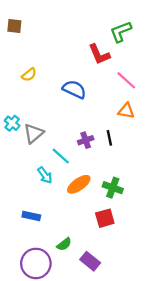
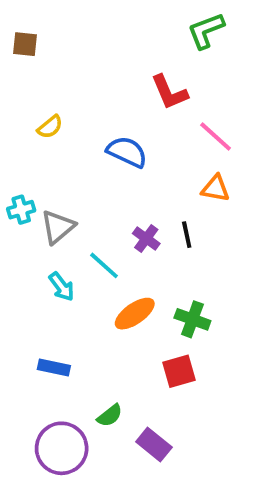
green L-shape: (121, 32) -> (206, 31), moved
cyan cross: (12, 123) -> (21, 210), turned 35
purple cross: (86, 140) -> (146, 238), turned -35
cyan arrow: (45, 175) -> (62, 287), moved

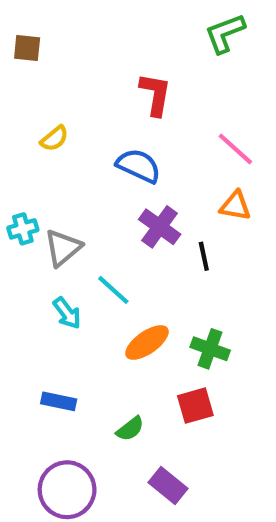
red L-shape: (169, 92) -> (155, 94), moved, turned -147
purple cross: (146, 238) -> (160, 227), moved, size x1.4
green semicircle: (110, 416) -> (130, 429), moved

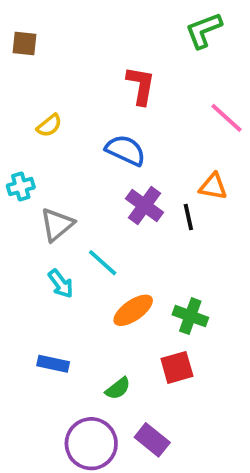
pink line: (235, 149) -> (226, 118), moved
cyan cross: (23, 229) -> (21, 186), moved
black line: (204, 256) -> (188, 217), moved
purple circle: (67, 490) -> (91, 444), moved

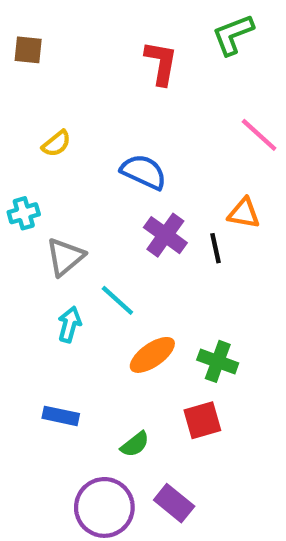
red L-shape: (141, 85) -> (161, 63), moved
cyan arrow: (61, 284) -> (69, 324), turned -128

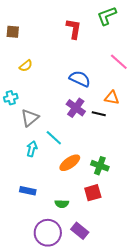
brown square: (28, 50) -> (13, 32), moved
blue semicircle: (144, 172) -> (80, 79), moved
black line: (216, 248) -> (99, 114), turned -64
green semicircle: (135, 444) -> (62, 204), turned 40

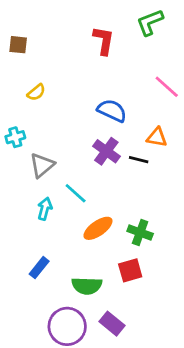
blue rectangle: (28, 191) -> (39, 268), turned -63
green semicircle: (62, 204) -> (87, 286), size x1.5

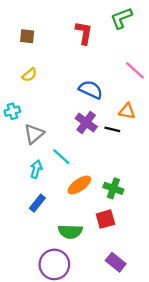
brown square: (18, 45) -> (27, 36), moved
blue rectangle: (39, 268) -> (37, 203), moved
purple rectangle: (112, 324) -> (116, 262), moved

